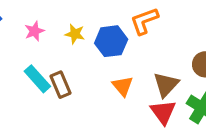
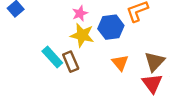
pink star: (34, 31) -> (80, 13), moved
yellow star: (75, 34) -> (82, 35), moved, size x1.5

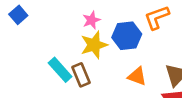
yellow star: (82, 35) -> (94, 45), turned -30
orange triangle: (120, 63) -> (137, 76), turned -30

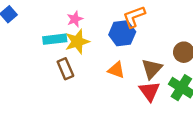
blue hexagon: (127, 36) -> (122, 33), moved
cyan rectangle: (60, 70) -> (55, 39), moved, turned -55

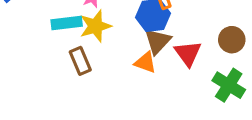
brown triangle: (152, 69) -> (158, 41), moved
red triangle: (149, 91) -> (188, 53), moved

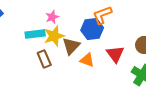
brown triangle: (158, 41) -> (71, 46), moved

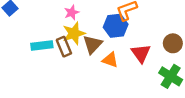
cyan rectangle: (35, 34) -> (42, 46), moved
brown rectangle: (44, 59) -> (64, 47), moved

